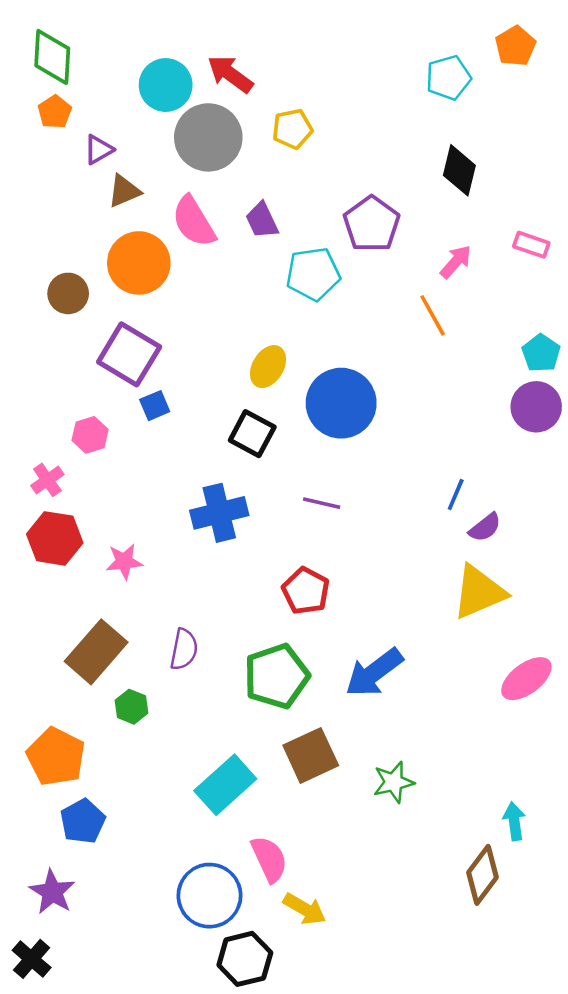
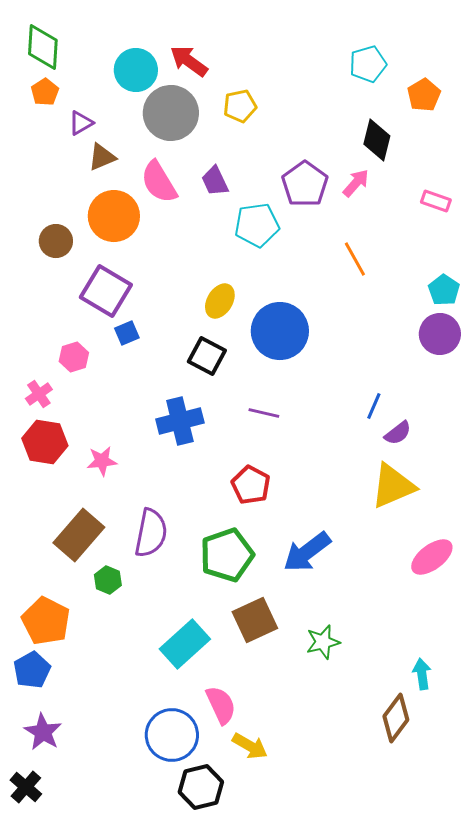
orange pentagon: (515, 46) -> (424, 95), moved
pink arrow: (456, 262) -> (356, 183), moved
purple semicircle: (184, 649) -> (151, 533), size x1.4
blue pentagon: (83, 821) -> (32, 670), moved

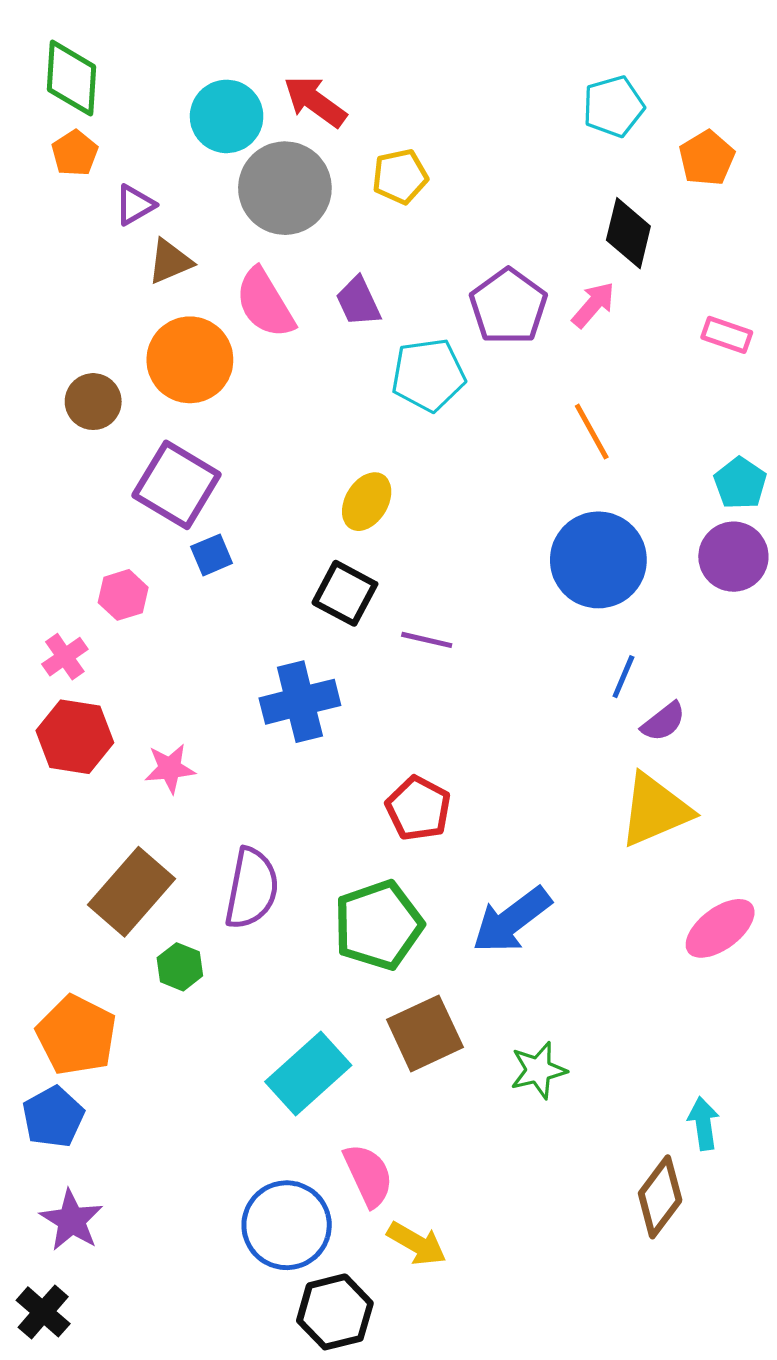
blue circle: (280, 331) -> (598, 560), moved
purple line: (264, 413) -> (427, 640), moved

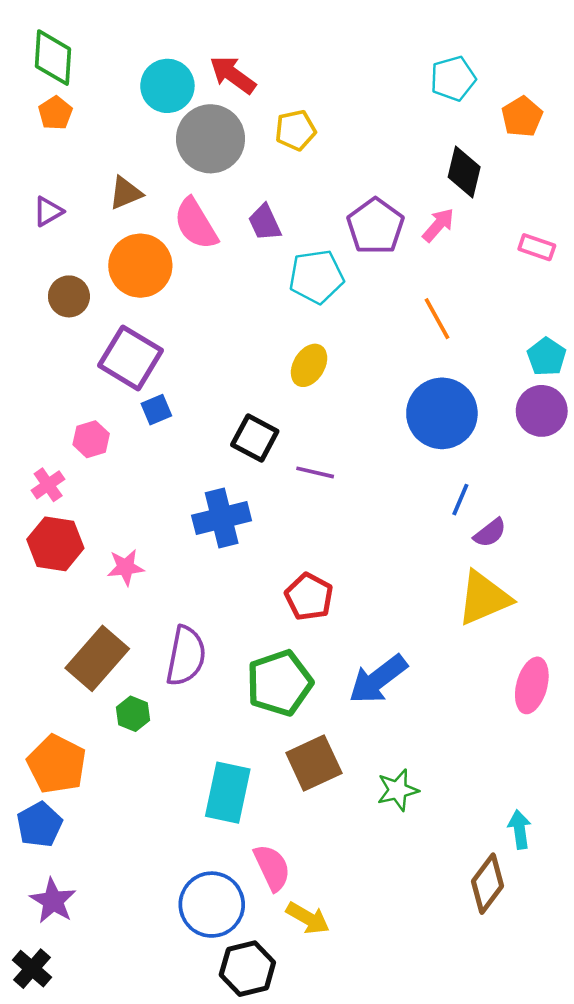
purple triangle: (135, 205) -> (48, 211), moved
yellow ellipse: (367, 502) -> (309, 365), moved
pink ellipse: (720, 928) -> (532, 685), turned -38
cyan rectangle: (308, 1074) -> (228, 793), turned -36

